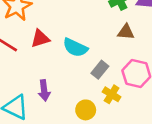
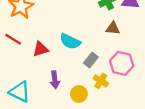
red triangle: (40, 39) -> (41, 49), moved
purple arrow: (44, 90) -> (55, 80), moved

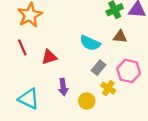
red line: (13, 39) -> (22, 47), turned 35
cyan semicircle: (70, 41) -> (90, 43), moved

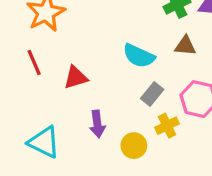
yellow cross: (108, 88) -> (167, 126), turned 32

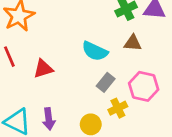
purple arrow: (97, 124) -> (49, 119), moved

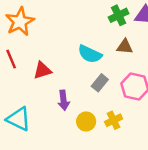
yellow cross: (118, 108) -> (114, 120), moved
purple arrow: (49, 119) -> (64, 100), moved

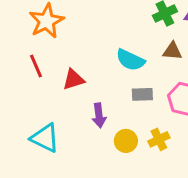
gray rectangle: (100, 83) -> (142, 94), turned 49

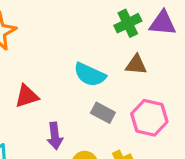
gray rectangle: (142, 94) -> (103, 113), turned 30

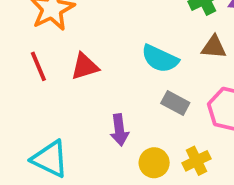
red triangle: (27, 96) -> (85, 66), moved

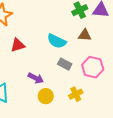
purple arrow: (119, 130) -> (36, 78), turned -56
yellow circle: (154, 163) -> (46, 96), moved

